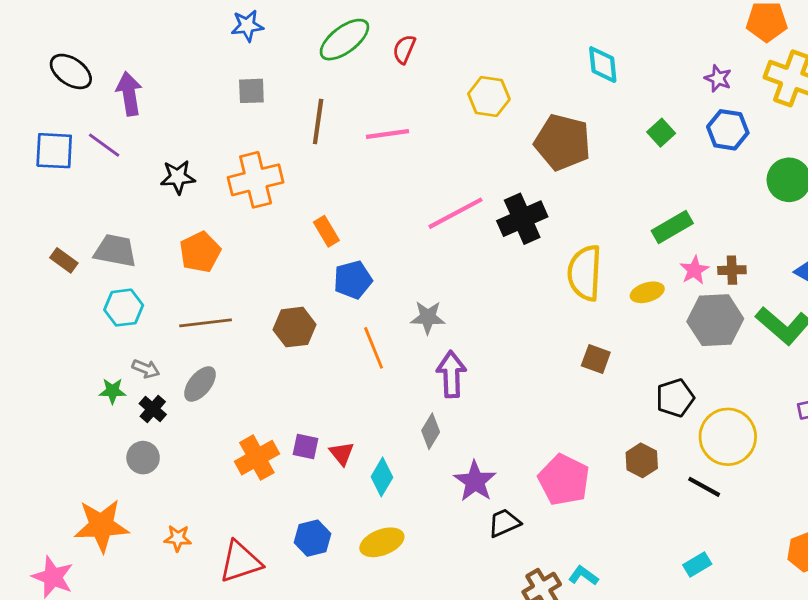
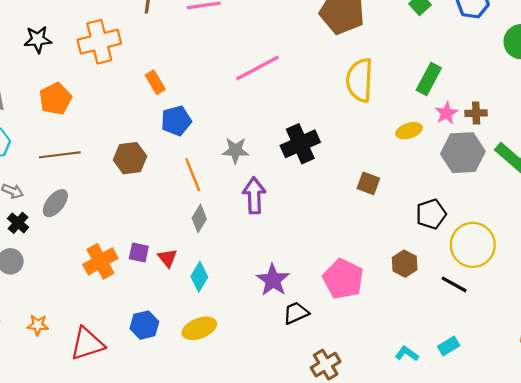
black cross: (522, 219) -> (300, 144), moved
green rectangle: (672, 227) -> (429, 79), turned -32
yellow semicircle: (585, 273) -> (360, 80), moved
gray diamond: (431, 431) -> (199, 219), moved
cyan L-shape: (583, 576) -> (407, 354), moved

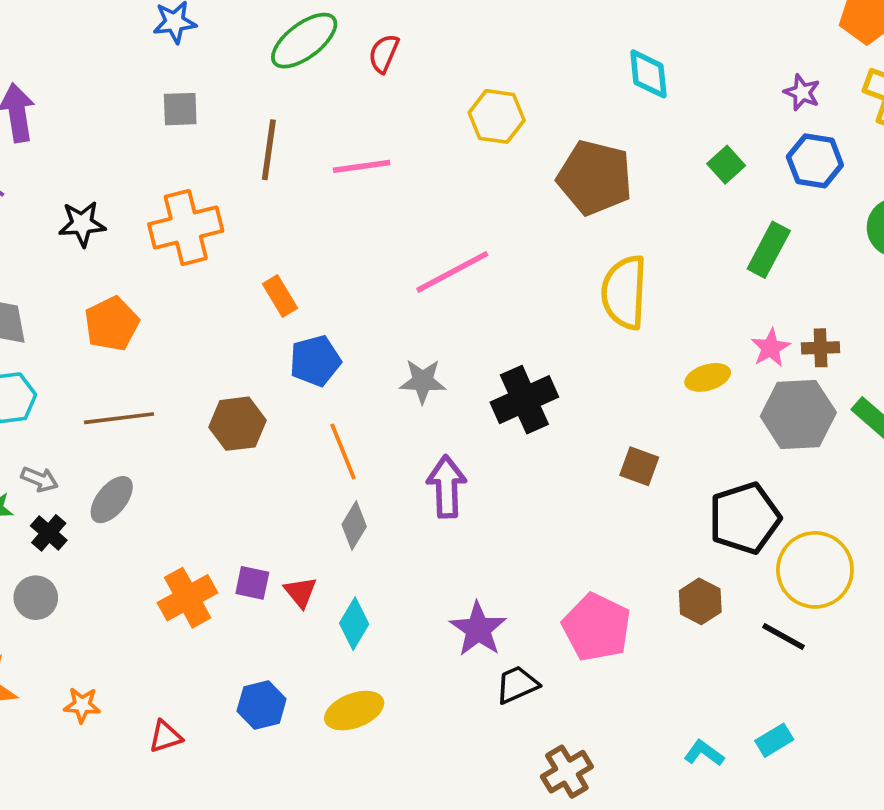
green rectangle: (429, 79) -> (769, 250), moved
gray star: (236, 150) -> (423, 381), moved
black pentagon: (431, 214) -> (745, 518), size x1.4
red triangle: (87, 344) -> (165, 736), size x0.6

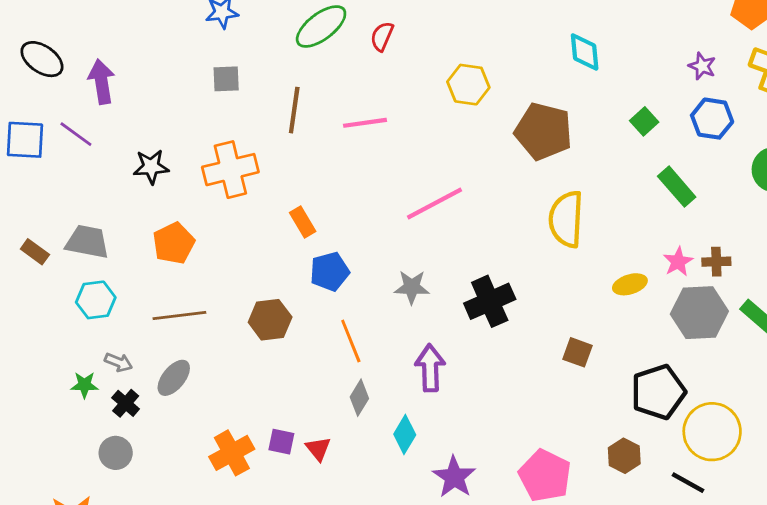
green rectangle: (769, 250) -> (677, 187), turned -69
cyan diamond: (354, 624) -> (405, 434), moved

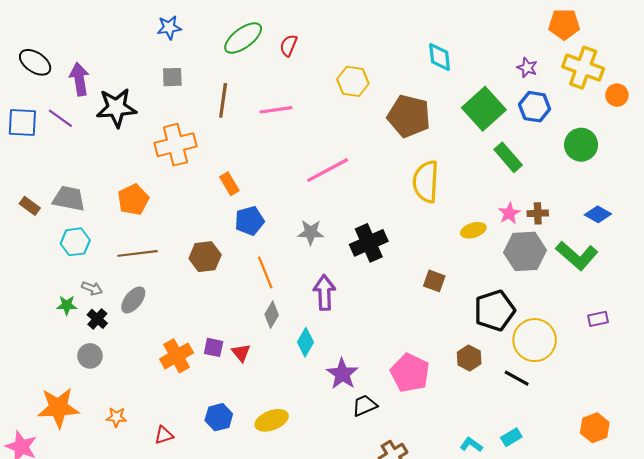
green square: (644, 121) -> (484, 109), size x2.0
black star: (151, 167) -> (116, 108), moved, size x1.5

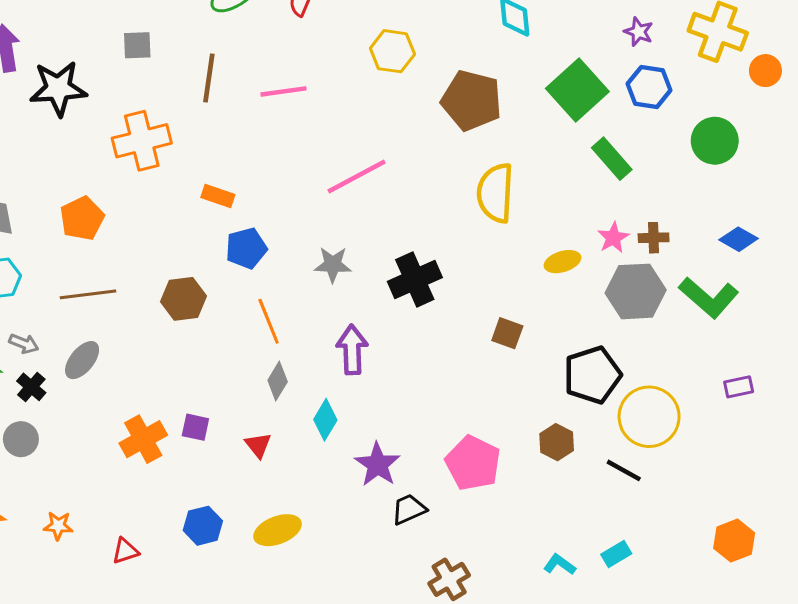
orange rectangle: (229, 184) -> (218, 196), turned -40
red triangle: (241, 353) -> (258, 445), moved

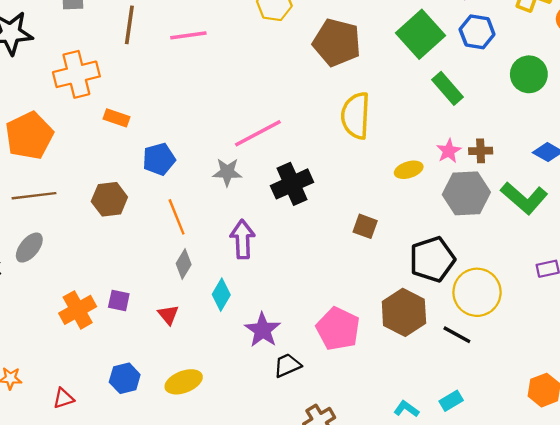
pink line: (357, 177) -> (258, 133), moved
orange rectangle: (218, 196) -> (116, 118), moved
orange pentagon: (82, 218) -> (29, 136), size x1.4
brown hexagon: (557, 442) -> (404, 312), size x1.6

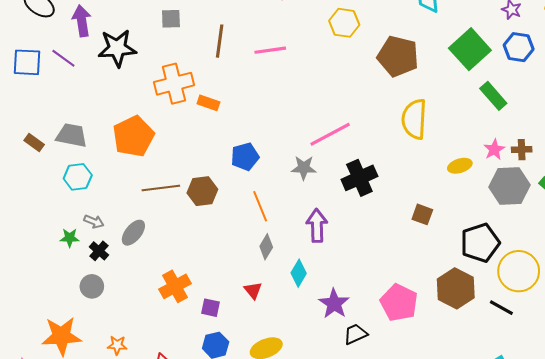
orange rectangle: (116, 118) -> (208, 103), moved
brown line: (34, 196) -> (161, 188), moved
purple square: (119, 301) -> (210, 308), moved

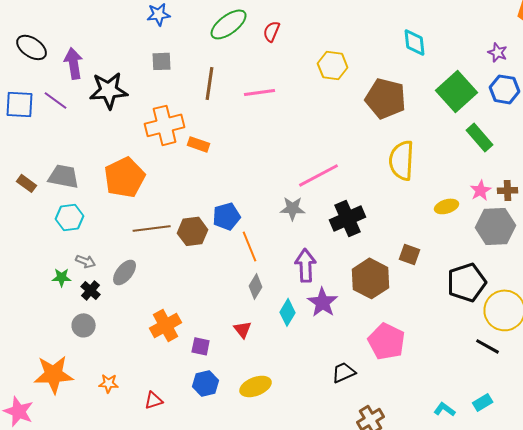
blue pentagon: (245, 157) -> (227, 216), moved
brown hexagon: (456, 288) -> (371, 278), moved
purple star: (334, 304) -> (323, 302), moved

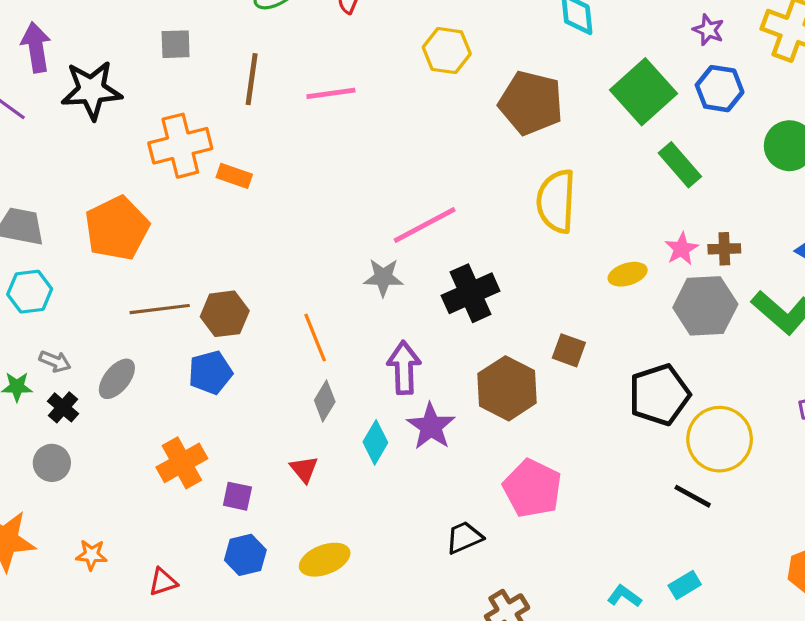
blue pentagon: (227, 216) -> (210, 372), moved

